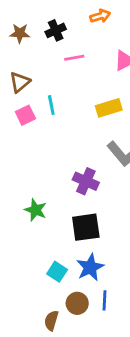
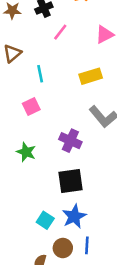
pink line: (74, 58) -> (60, 32), turned -42
pink square: (25, 115) -> (31, 107), moved
green star: (36, 210) -> (26, 152), moved

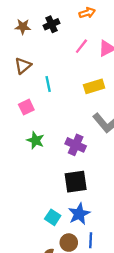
pink line: (60, 32) -> (81, 46), moved
pink square: (31, 107) -> (26, 107), moved
green star: (26, 152) -> (35, 140), moved

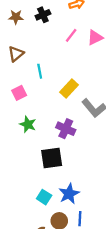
yellow rectangle: (94, 86) -> (69, 89), moved, turned -30
black square: (76, 182) -> (52, 158), moved

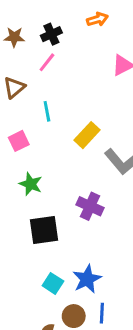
pink line: (71, 35) -> (47, 62), moved
purple cross: (66, 129) -> (90, 206), moved
black square: (52, 158) -> (44, 230), moved

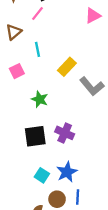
green star: (31, 184) -> (40, 99), moved
purple cross: (90, 206) -> (65, 133), moved

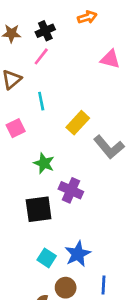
pink triangle: (93, 16) -> (110, 59), turned 42
purple cross: (65, 133) -> (71, 190), moved
blue line: (78, 197) -> (103, 285), moved

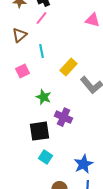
blue star: (78, 254) -> (84, 164), moved
cyan square: (47, 258) -> (46, 157), moved

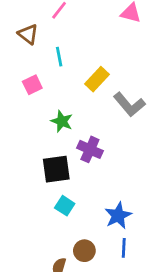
brown triangle: (20, 35) -> (28, 34), turned -42

